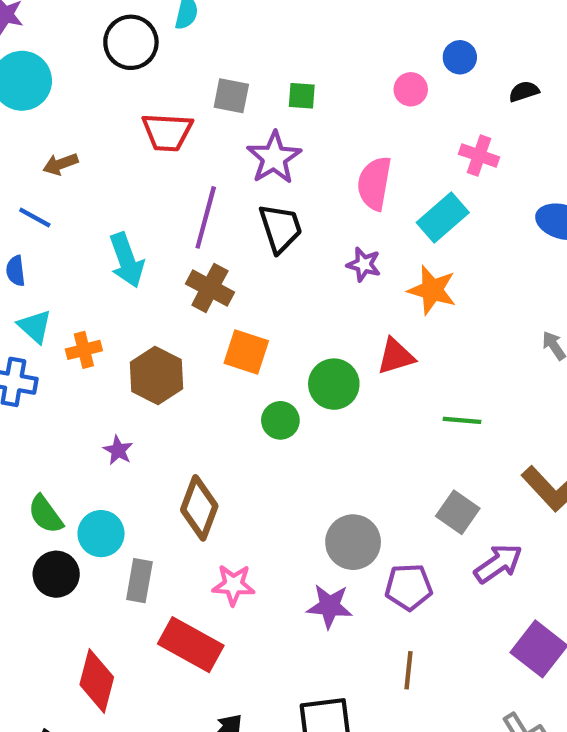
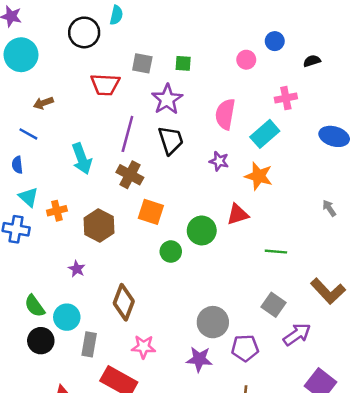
pink cross: (479, 156) -> (286, 98), turned -30

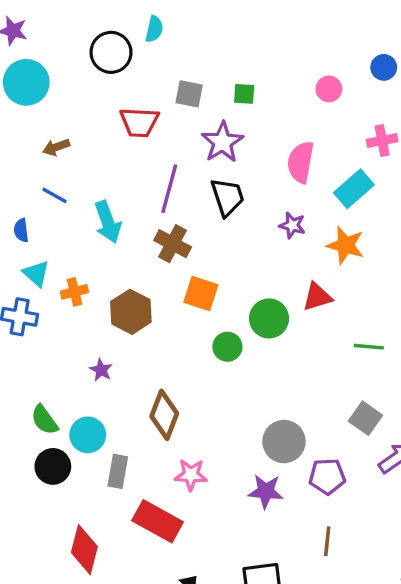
blue circle: (275, 41) -> (384, 67), moved
blue line: (28, 134) -> (54, 195), moved

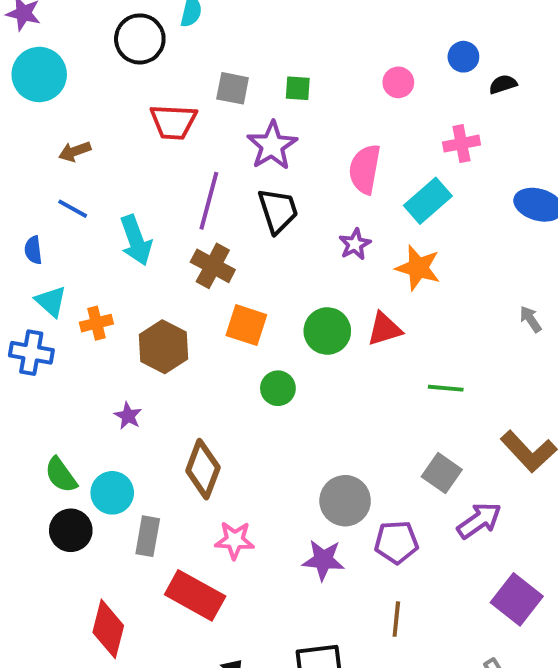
purple star: (292, 225) -> (355, 244), turned 30
green circle: (269, 318) -> (327, 331), moved

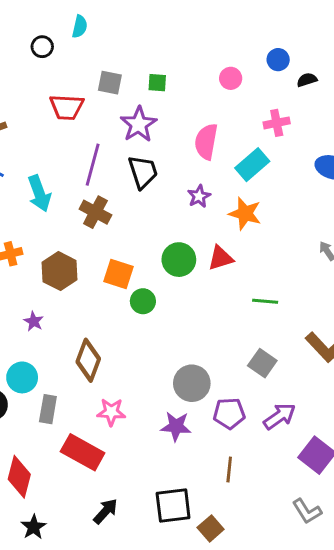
black circle: (140, 39) -> (42, 47), size x0.6
orange square: (246, 325) -> (118, 274), moved
purple arrow: (479, 520) -> (280, 416), moved

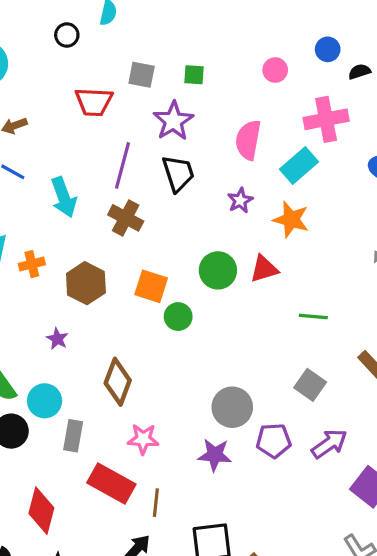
pink cross: (277, 123) -> (326, 119), size x1.5
brown line: (229, 470) -> (156, 503), moved

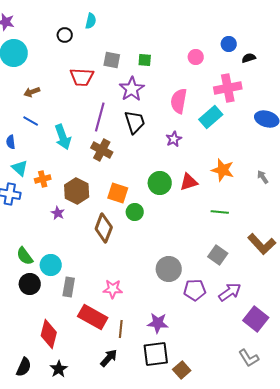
orange star: (291, 220) -> (223, 170), moved
purple star: (57, 339) -> (58, 213), moved
brown diamond: (118, 382) -> (104, 228), moved
purple star: (215, 455) -> (158, 323), moved

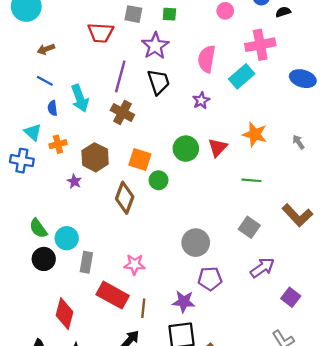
blue semicircle: (11, 142) -> (52, 108), moved
red triangle: (189, 182) -> (218, 147), turned -30
purple pentagon: (195, 290) -> (210, 279), moved
purple square: (256, 319) -> (291, 297), size x0.7

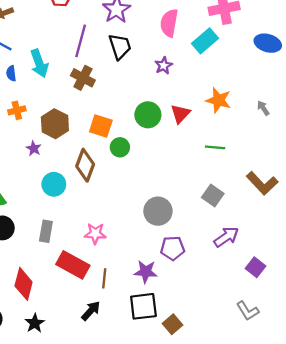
cyan circle: (67, 238) -> (54, 184), moved

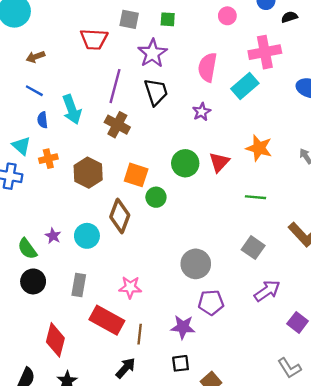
purple star: (34, 148) -> (53, 236), moved
black square: (143, 306) -> (181, 363), size x0.6

